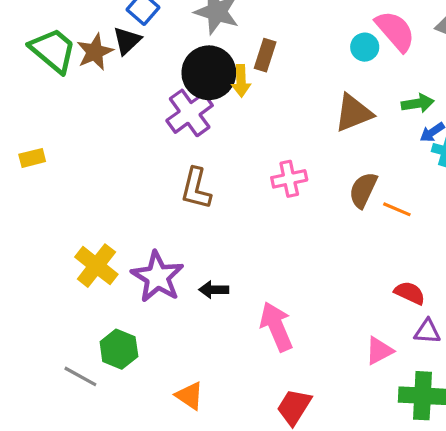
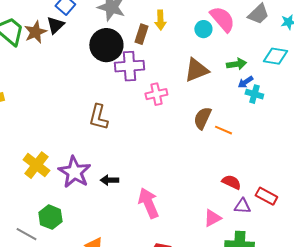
yellow arrow: (241, 81) -> (160, 20), moved
purple cross: (190, 113) -> (129, 66), moved, turned 32
pink cross: (289, 179) -> (156, 94), moved

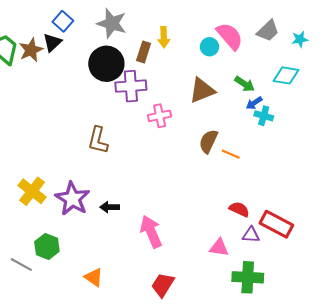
green arrow: (236, 64) -> (245, 84), turned 42
red rectangle: (266, 196) -> (276, 224), size x1.4
pink triangle: (212, 218) -> (219, 248), turned 36

